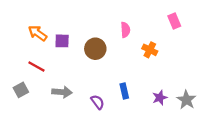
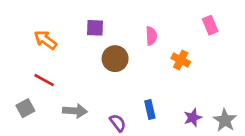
purple square: (62, 41) -> (95, 28), moved

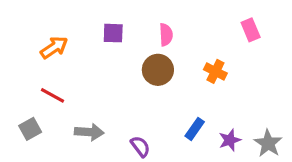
pink semicircle: (151, 36) -> (166, 35), moved
orange arrow: (45, 40) -> (54, 47), turned 110
brown circle: (115, 59) -> (158, 70), moved
blue rectangle: (150, 110) -> (195, 129), moved, turned 48

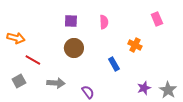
orange arrow: (54, 47) -> (16, 38), moved, turned 48
brown circle: (158, 70) -> (74, 48), moved
blue rectangle: (195, 129) -> (114, 64), moved, turned -64

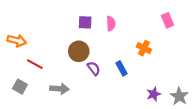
purple square: (71, 21) -> (85, 22), moved
gray square: (19, 81) -> (20, 87), turned -32
purple semicircle: (88, 92) -> (94, 68), moved

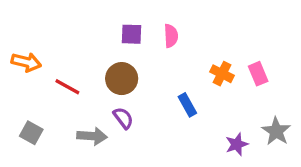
pink rectangle: (168, 20) -> (258, 74), moved
red line: (35, 64) -> (67, 87), moved
purple semicircle: (94, 68) -> (123, 118), moved
gray star: (179, 96) -> (276, 131), moved

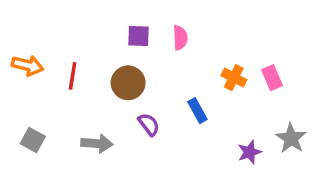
red line: (67, 87) -> (73, 76), moved, turned 70
purple semicircle: (123, 118) -> (149, 124), moved

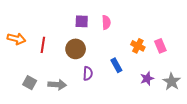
purple semicircle: (149, 124) -> (88, 73), turned 40
gray square: (33, 140) -> (30, 83), moved
purple star: (249, 152) -> (147, 79), moved

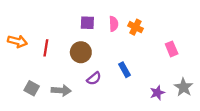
orange cross: (138, 46) -> (135, 27), moved
purple semicircle: (88, 73) -> (94, 78), turned 48
purple star: (147, 79) -> (157, 93), moved

